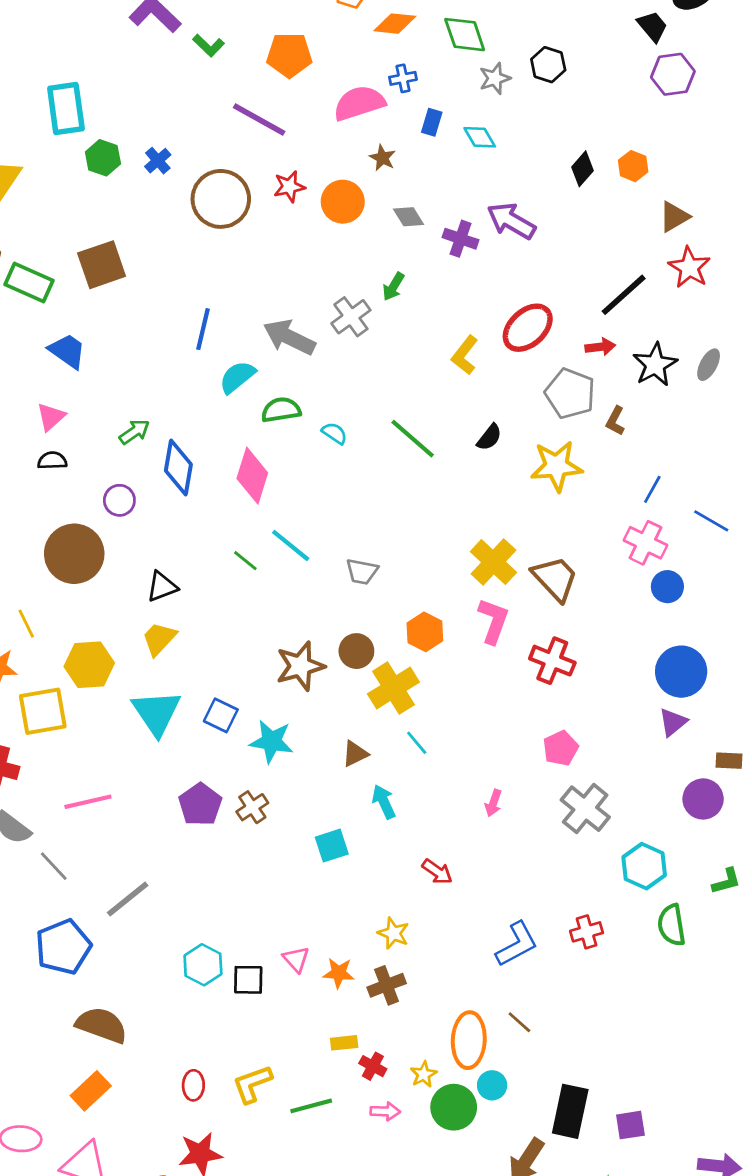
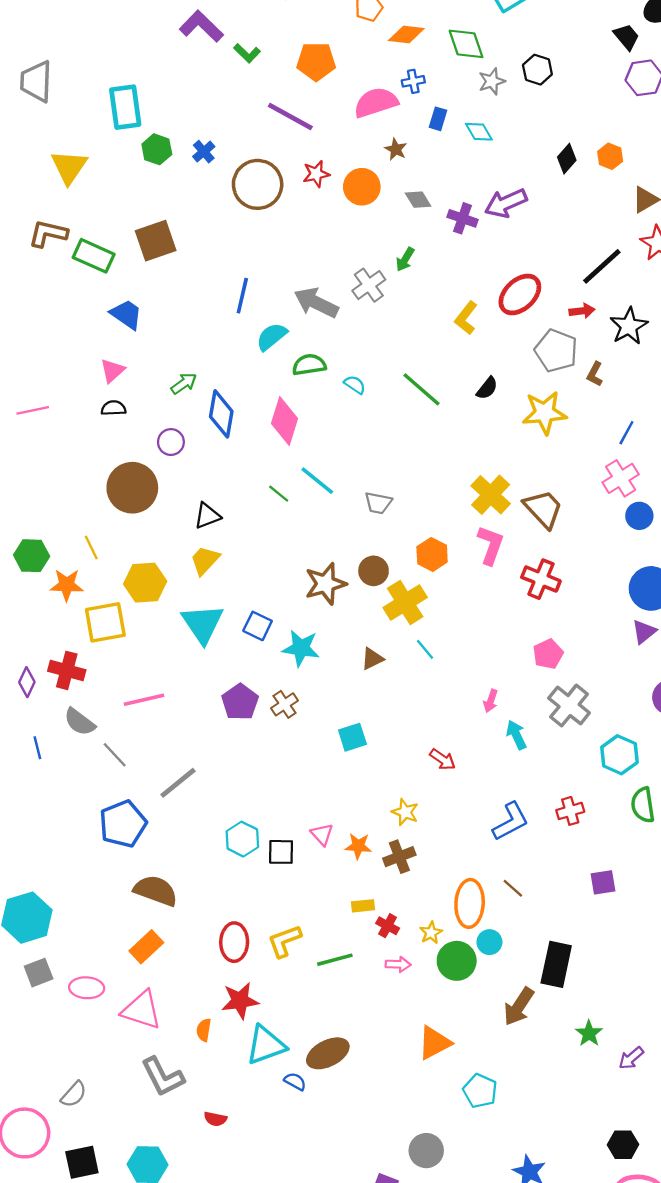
purple arrow: (511, 221) -> (506, 203), turned -54
pink cross: (645, 543) -> (621, 478), turned 32
cyan arrow: (384, 802) -> (516, 735), moved
red ellipse: (193, 1085) -> (234, 942), size x1.5
purple square: (630, 1125) -> (603, 882), moved

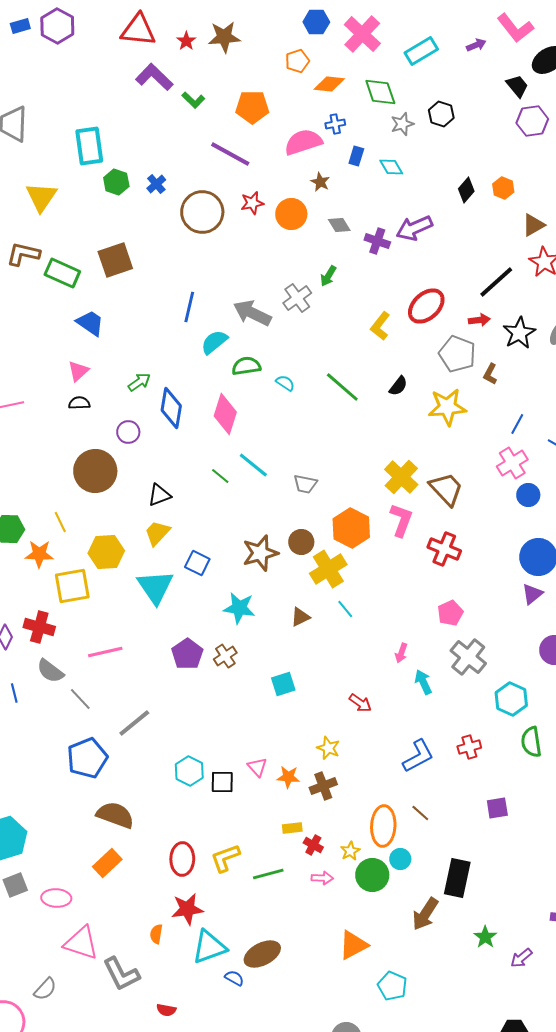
orange hexagon: (432, 554) -> (351, 528), size x1.4
blue square: (258, 626) -> (197, 563), moved
pink triangle: (142, 1010) -> (81, 943), moved

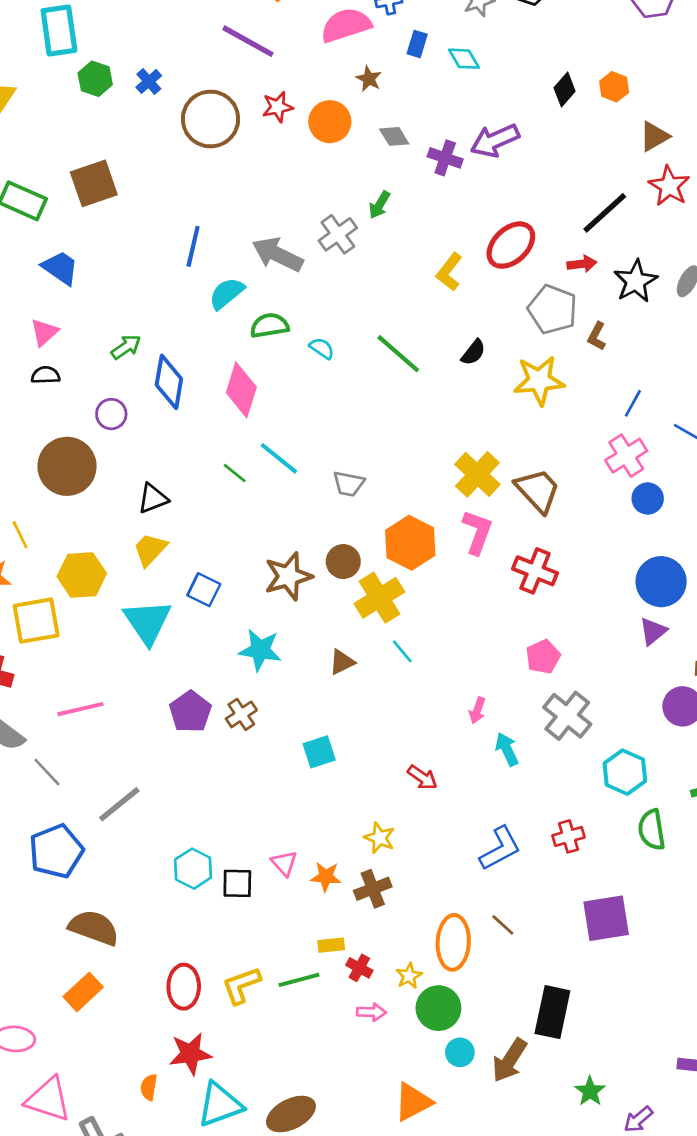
purple square: (497, 808) -> (606, 918), size x1.6
cyan circle: (400, 859) -> (460, 1052), moved
green line: (268, 874) -> (299, 980), moved

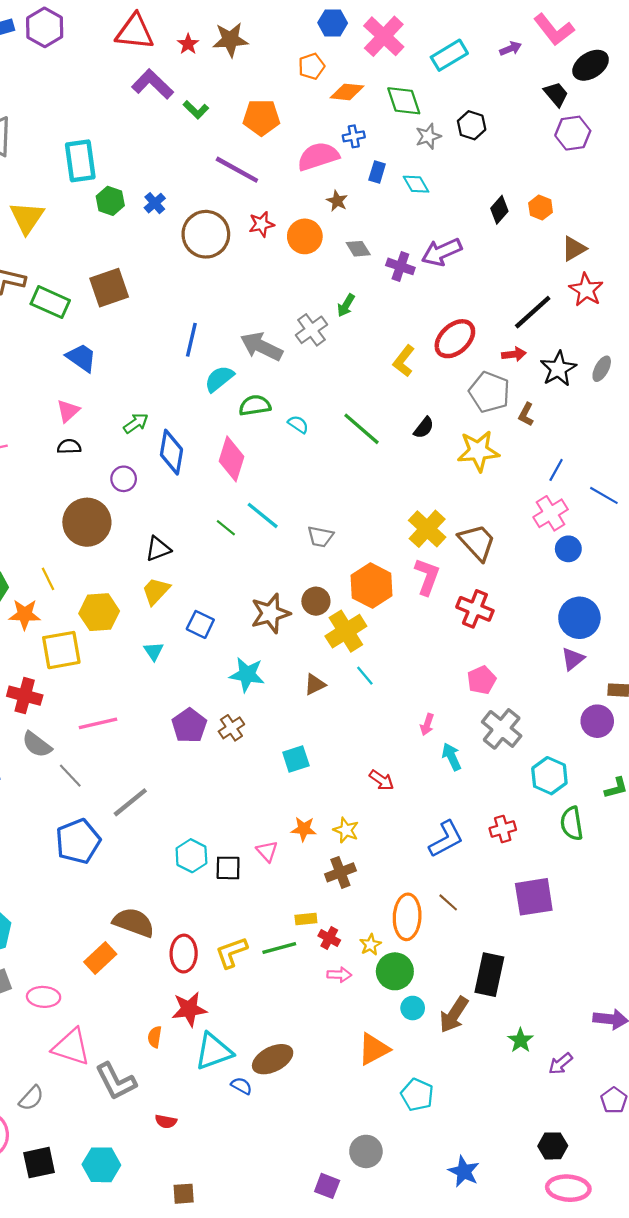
cyan triangle: (147, 622) -> (154, 651), size x0.5
orange star: (326, 877) -> (304, 829), moved
brown semicircle: (94, 928) -> (134, 922), moved

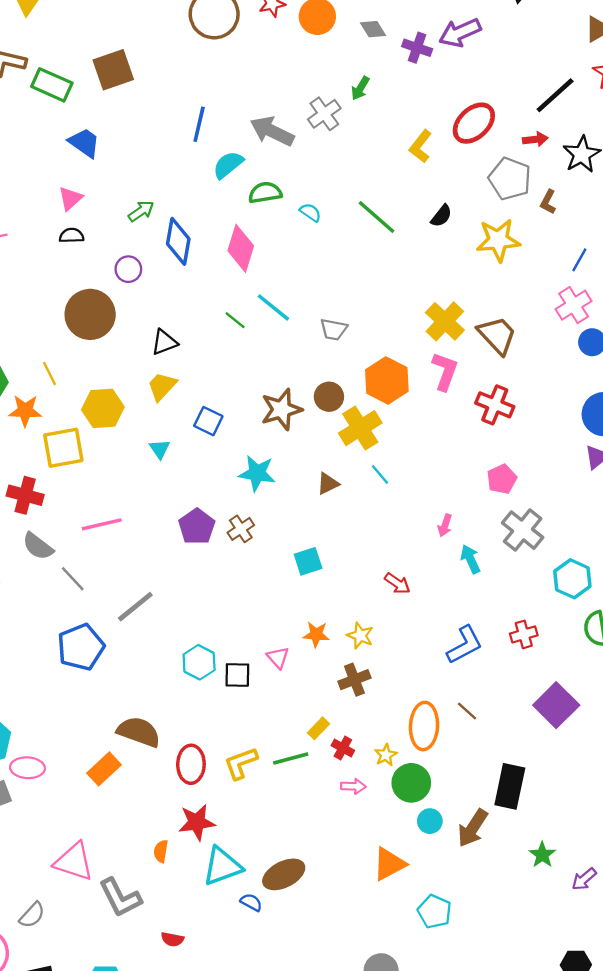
purple square: (534, 897) -> (556, 705), turned -36
yellow rectangle: (306, 919) -> (319, 728), turned -40
pink ellipse: (44, 997) -> (27, 768), moved

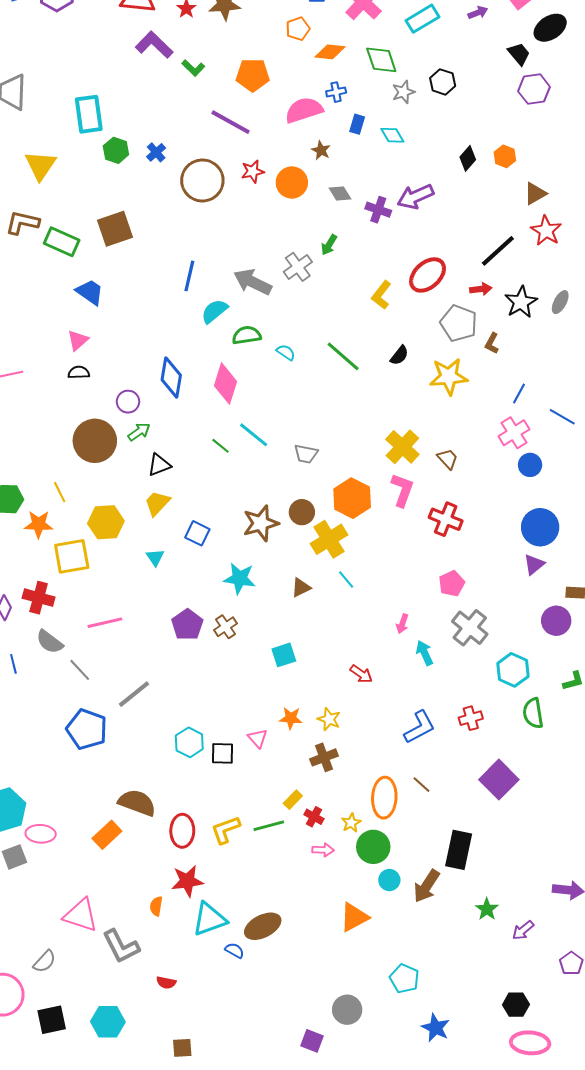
green arrow: (141, 211) -> (139, 432), moved
brown trapezoid: (497, 335) -> (448, 459), size x0.6
blue pentagon: (81, 647) -> (87, 729), turned -30
cyan pentagon: (434, 912) -> (404, 979), moved

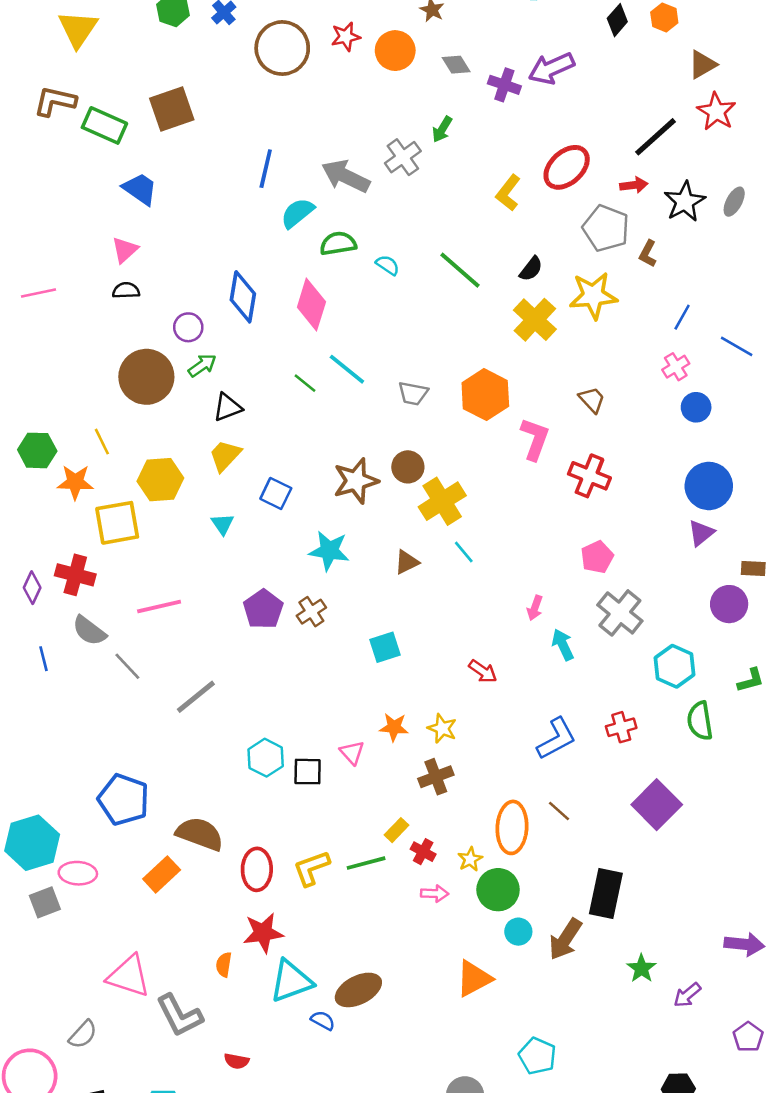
pink cross: (514, 433) -> (676, 367), size x0.7
yellow cross: (402, 447) -> (535, 320), moved
orange hexagon: (352, 498) -> (485, 395), moved
blue pentagon: (87, 729) -> (124, 800), moved

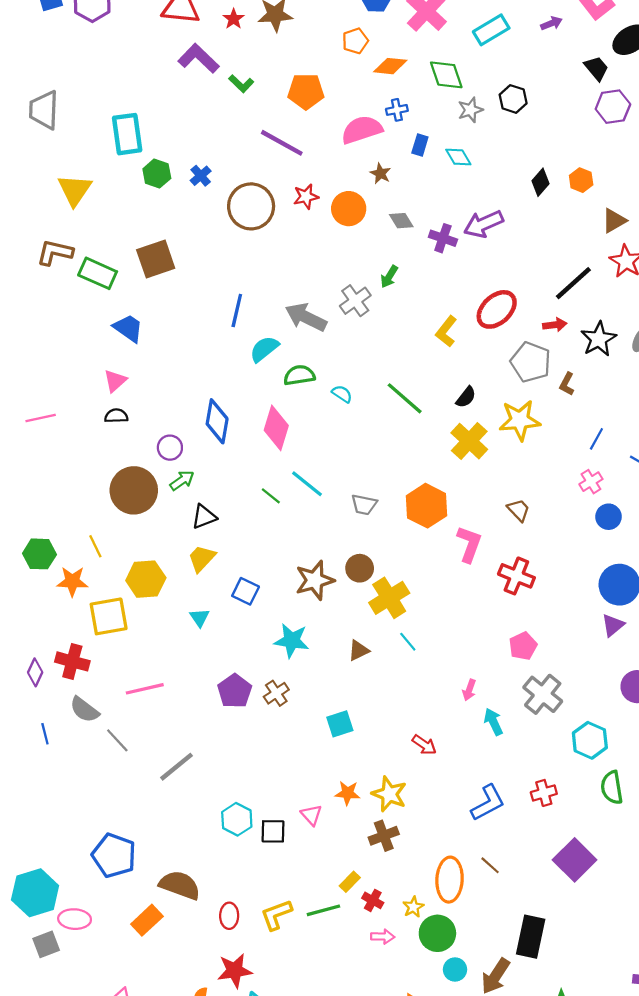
yellow star: (442, 728) -> (389, 794), size x1.4
red ellipse: (257, 869) -> (229, 916), size x0.7

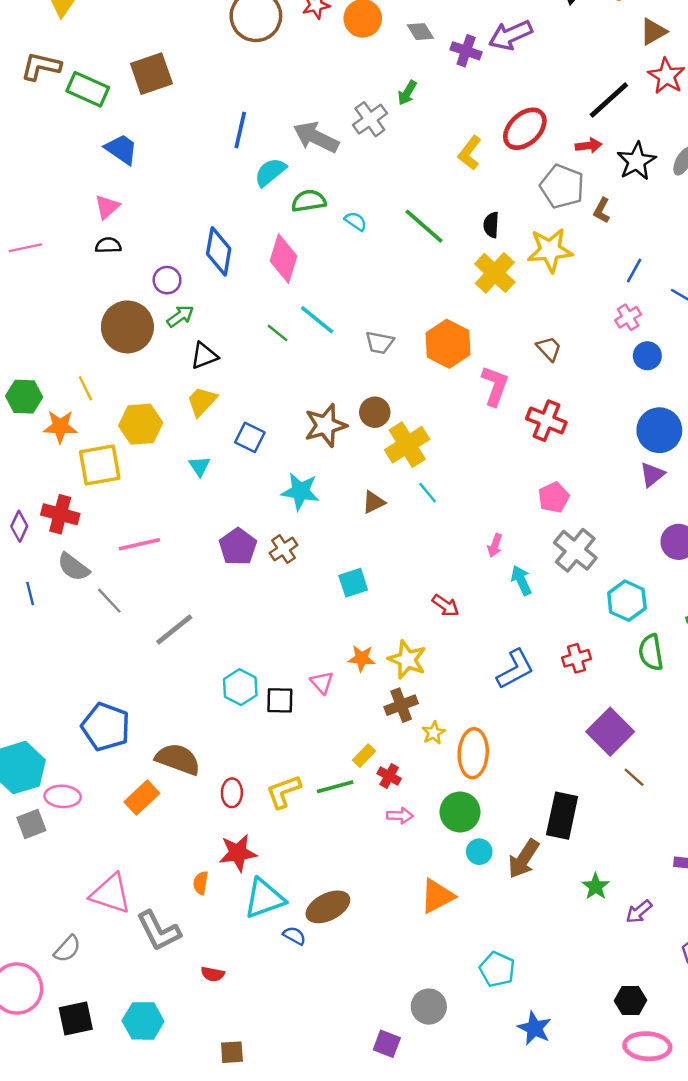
black semicircle: (466, 397) -> (491, 225), turned 145
brown line: (490, 865) -> (634, 777), moved
yellow star: (413, 907) -> (434, 733), moved

